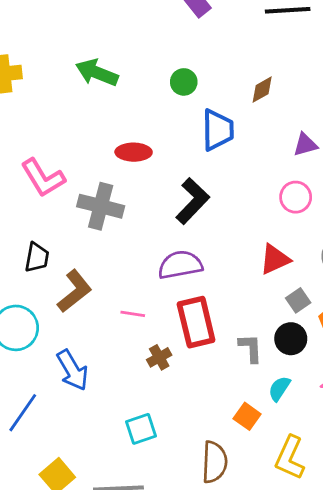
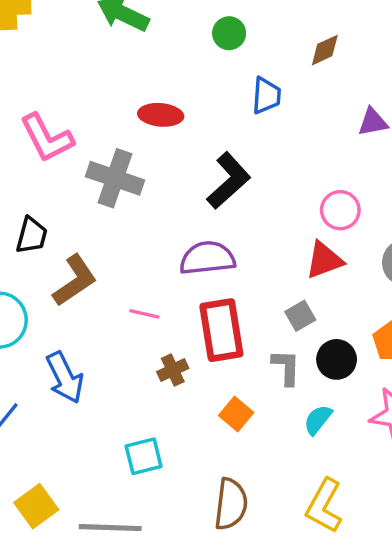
blue trapezoid: (218, 130) -> (266, 96), size x0.7
pink circle: (296, 197) -> (340, 210), moved
gray square: (298, 300) -> (300, 316), moved
orange square: (247, 416) -> (236, 414), moved

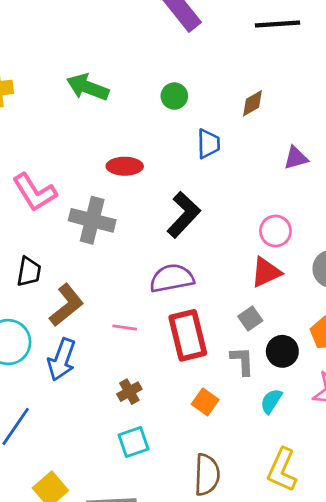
brown cross: (173, 370) -> (129, 392), moved
blue arrow: (65, 378) -> (62, 360), moved, turned 51

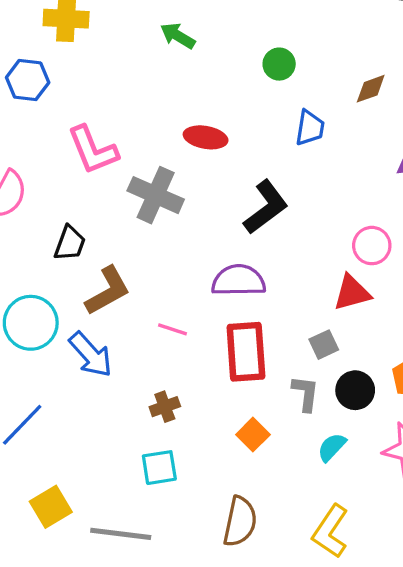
green arrow: (88, 87) -> (178, 36), size x0.7
blue arrow: (62, 360) -> (91, 355), turned -72

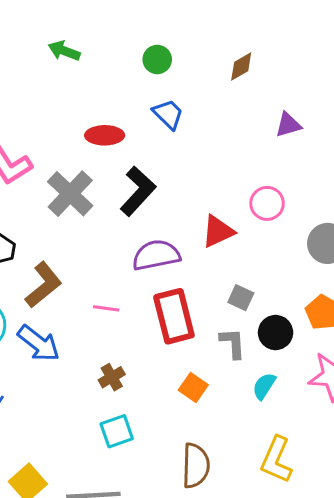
blue trapezoid: (310, 128) -> (168, 114), moved, turned -44
gray cross: (156, 195) -> (70, 194), turned 30
black L-shape: (266, 207) -> (138, 191), moved
red triangle: (352, 293) -> (218, 231), moved
gray square: (324, 345) -> (241, 298), turned -30

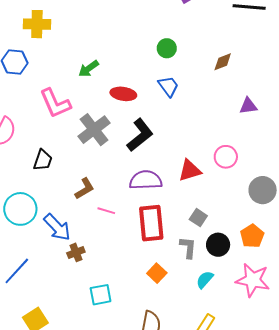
green arrow: (64, 51) -> (89, 69), moved, turned -65
brown L-shape: (43, 285) -> (85, 189), moved, size x0.7
brown cross: (112, 377) -> (76, 252), moved

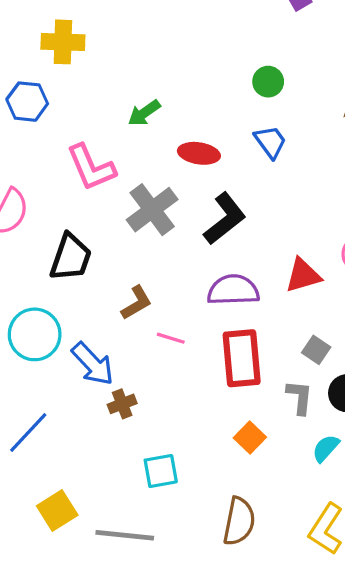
black trapezoid: (43, 160) -> (71, 257), size x1.4

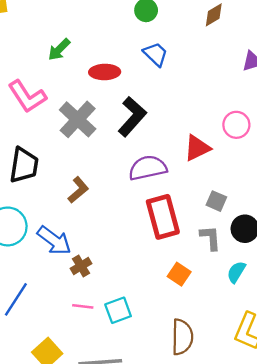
pink line: (171, 338) -> (83, 306), moved

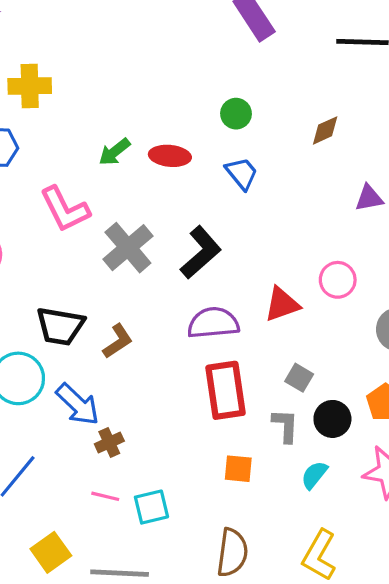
red ellipse: (105, 72) -> (170, 156), moved
black trapezoid: (24, 165) -> (60, 326), moved, turned 84
orange square: (179, 274) -> (238, 469), turned -35

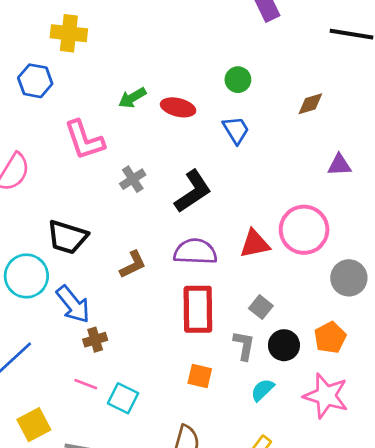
gray cross: (128, 248) -> (133, 179), size x0.6
pink circle: (338, 280) -> (304, 230), size x1.6
brown L-shape: (118, 341) -> (133, 265), moved
cyan square: (151, 507) -> (123, 398), turned 32

